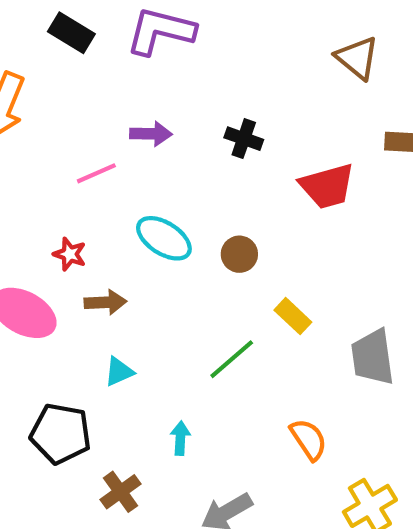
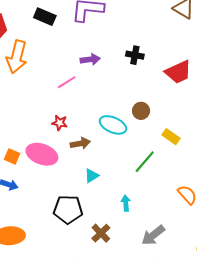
cyan ellipse: (164, 238) -> (113, 125), moved

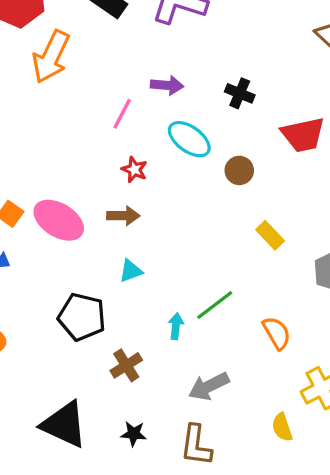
pink line: (67, 82) -> (122, 114), turned -42
brown circle: (141, 111) -> (239, 170), moved
red star: (60, 123) -> (134, 170), moved
cyan ellipse: (113, 125) -> (189, 139), moved
green line: (145, 162) -> (215, 305), moved

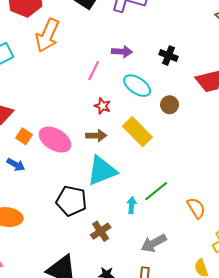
yellow rectangle: (270, 235) -> (137, 132), moved, size x1.6
cyan triangle: (131, 271) -> (102, 171), size x2.0

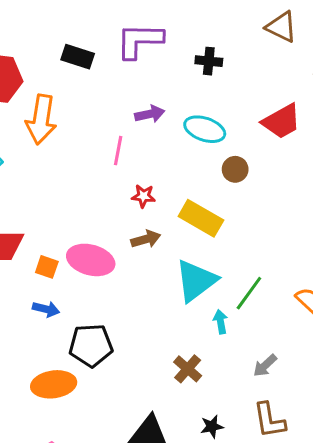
black cross: (169, 56) -> (209, 61), moved
cyan ellipse: (137, 86) -> (205, 129), moved
cyan triangle: (102, 171) -> (196, 281), moved
black pentagon: (71, 201) -> (91, 345), moved
gray arrow: (154, 243) -> (265, 365), size x0.7

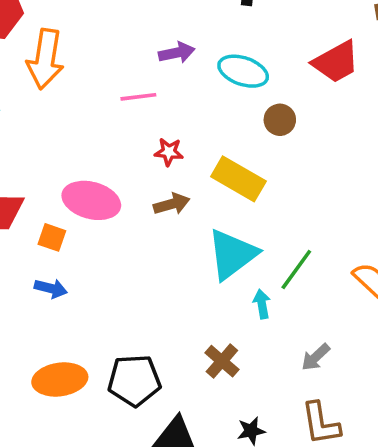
pink line: (118, 151) -> (138, 97), turned 72
pink ellipse: (91, 260) -> (91, 200), moved
black pentagon: (91, 345) -> (134, 380), moved

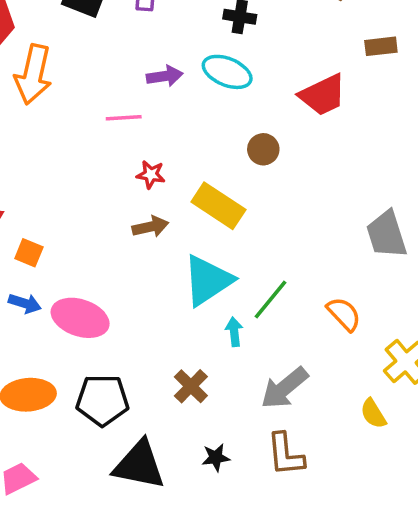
cyan ellipse: (243, 71) -> (227, 72), moved
pink ellipse: (91, 200) -> (80, 318), moved
gray arrow: (316, 357) -> (284, 388), size x1.6

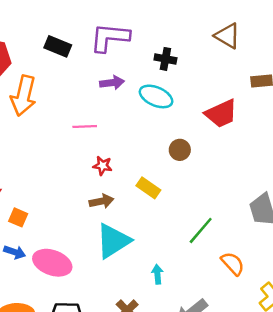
purple arrow: (165, 76) -> (112, 83), moved
yellow rectangle: (218, 206) -> (148, 188), size x0.7
cyan triangle: (208, 280) -> (113, 241), moved
green line: (271, 300) -> (201, 230), moved

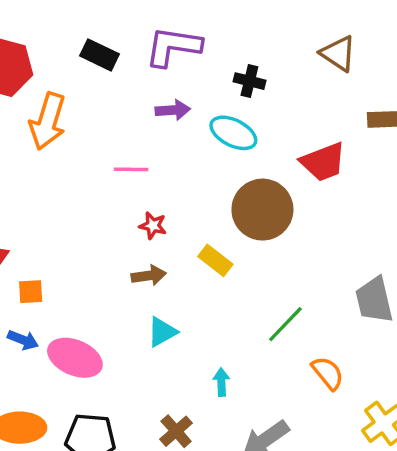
brown circle: (180, 150) -> (262, 210), size x2.0
orange square: (18, 217) -> (31, 292), turned -30
cyan triangle: (113, 241) -> (162, 332), size x0.6

